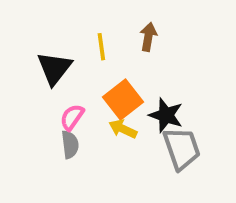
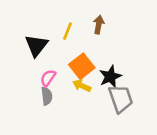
yellow line: (101, 47) -> (67, 31), turned 30
black star: (166, 115) -> (110, 77), turned 30

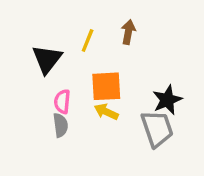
orange square: (82, 66) -> (106, 86), turned 35
black star: (110, 77) -> (167, 100), moved
pink semicircle: (48, 78) -> (62, 102), turned -30

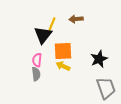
brown arrow: (128, 32) -> (76, 19), turned -104
black triangle: (47, 59) -> (43, 35), moved
gray trapezoid: (157, 129) -> (106, 88), moved

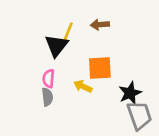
orange square: (63, 51) -> (100, 68), moved
black star: (99, 59) -> (130, 93), moved

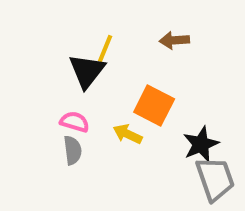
brown arrow: (100, 25) -> (174, 40), moved
orange square: (100, 68) -> (154, 106), turned 30
pink semicircle: (49, 79) -> (75, 122), turned 102

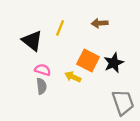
black triangle: (87, 71) -> (32, 41), moved, turned -30
black star: (201, 144) -> (114, 63), moved

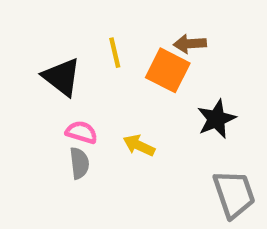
yellow line: (60, 28) -> (115, 53), turned -35
orange square: (88, 60) -> (168, 70), moved

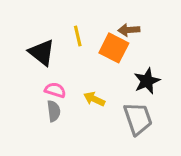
gray trapezoid: (234, 194) -> (138, 119), moved

